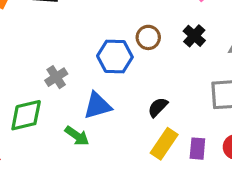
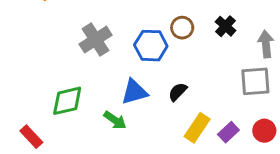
gray cross: (56, 77) -> (96, 40), moved, size x1.5
black semicircle: (158, 107) -> (178, 92), moved
purple rectangle: (197, 149) -> (228, 132), turned 42

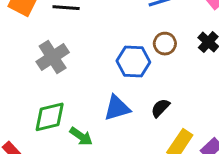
gray cross: (96, 40) -> (53, 57), moved
green arrow: (115, 120) -> (81, 136), moved

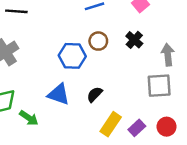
blue triangle: (117, 108) -> (59, 94), turned 35

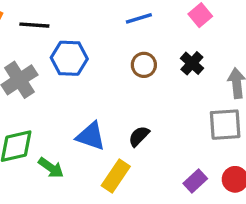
blue hexagon: (72, 56) -> (69, 58), moved
yellow rectangle: (111, 124) -> (116, 176), moved

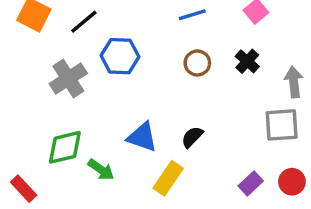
black line: (34, 25) -> (84, 22), turned -44

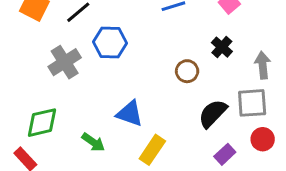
brown circle: (197, 63) -> (187, 71), moved
black semicircle: (192, 137) -> (213, 114), moved, size x1.5
green diamond: (65, 147) -> (42, 123), moved
red circle: (292, 182) -> (263, 139), moved

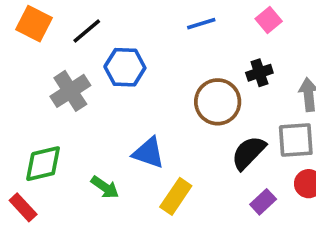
black cross: (222, 47) -> (259, 73), turned 30
brown circle: (187, 71) -> (218, 102), size x1.6

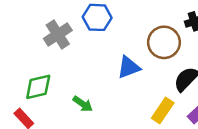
blue triangle: (149, 153) -> (129, 67), moved, turned -40
yellow rectangle: (176, 196) -> (163, 111), moved

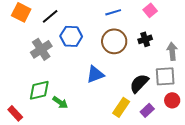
brown circle: (164, 42) -> (114, 41), moved
green diamond: (38, 87) -> (39, 90), moved

